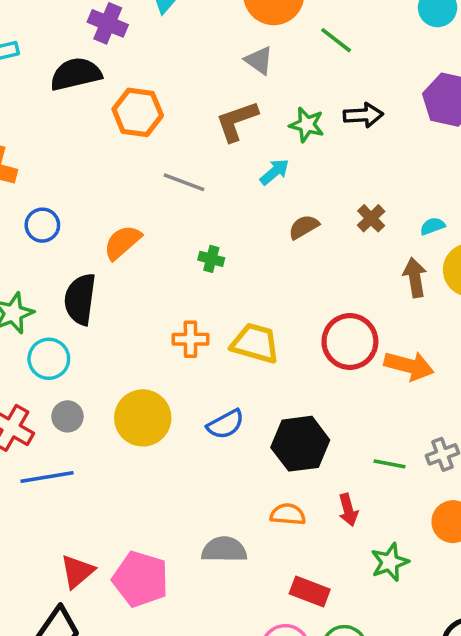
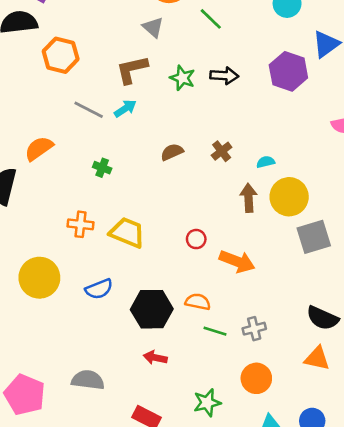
cyan arrow: (275, 172) -> (125, 108), moved
red circle: (350, 342) -> (196, 239), size x0.5
red arrow: (348, 510) -> (155, 358), moved, turned 110
orange semicircle: (288, 514) -> (198, 302), moved

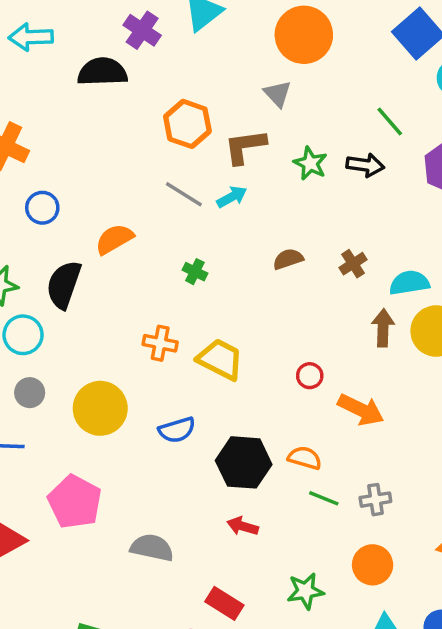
green line: (211, 19) -> (390, 121), moved
orange hexagon: (61, 55) -> (187, 124), moved
cyan semicircle: (266, 162) -> (409, 283), size x1.6
pink pentagon: (25, 395) -> (75, 502), moved

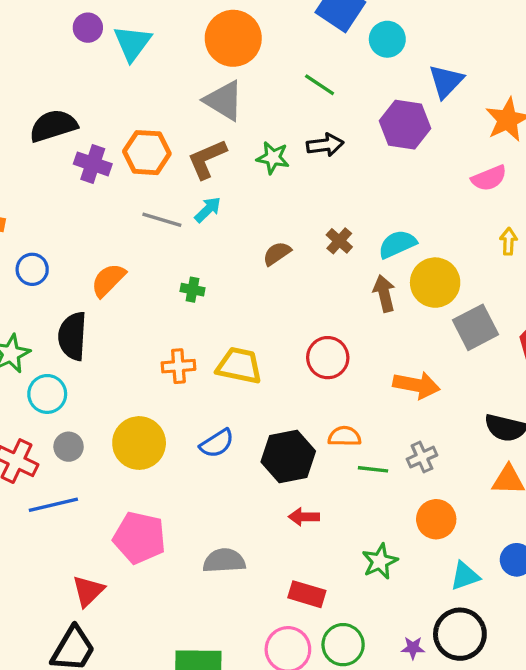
purple cross: (142, 30) -> (93, 164), moved
gray triangle: (278, 94) -> (224, 101), size x1.5
green line: (390, 121) -> (320, 85), moved
red circle: (310, 376) -> (328, 358), size x1.6
orange arrow: (361, 410) -> (416, 385), moved

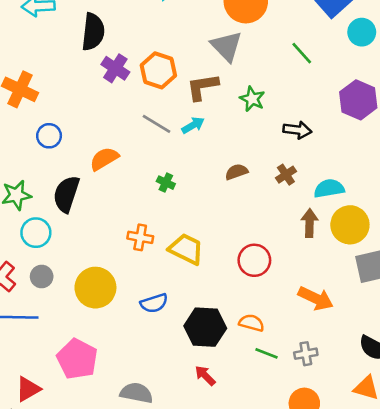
black semicircle: (53, 126) -> (93, 32), turned 99
black arrow: (325, 145) -> (297, 130), moved
red arrow: (304, 517) -> (205, 376), turned 30

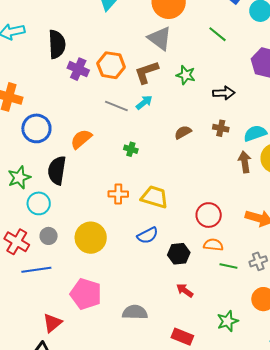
blue circle: (49, 136) -> (36, 128), size x1.5
brown cross: (286, 175) -> (221, 128), turned -35
red circle: (254, 260) -> (209, 215), moved
blue semicircle: (154, 303) -> (148, 235), moved
black hexagon: (205, 327) -> (179, 254), size x0.7

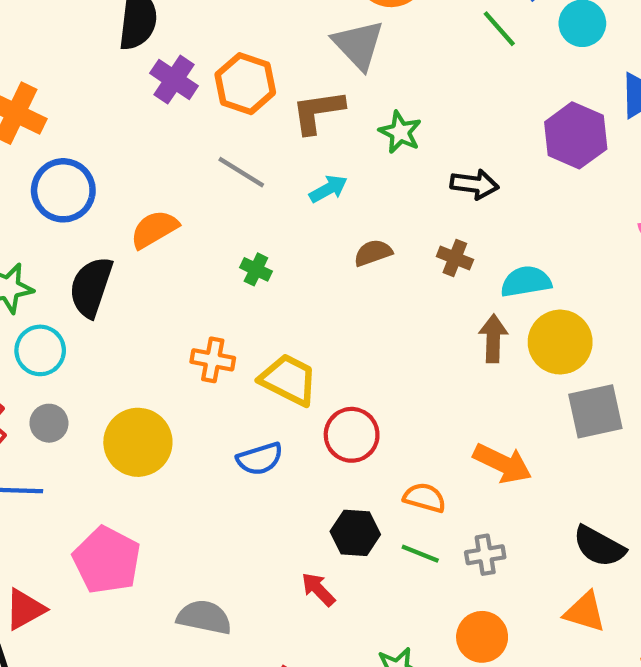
green line: (218, 34) -> (499, 29), moved
cyan arrow: (144, 102) -> (328, 189), moved
red circle: (209, 215) -> (352, 435), moved
orange semicircle: (213, 245) -> (425, 498), moved
black hexagon: (179, 254) -> (355, 533), moved

